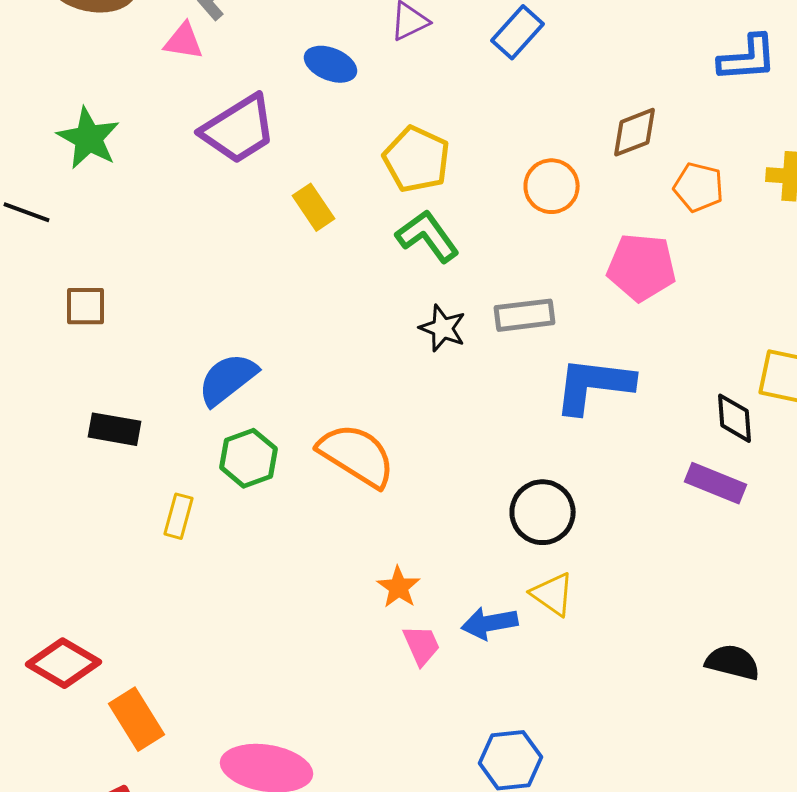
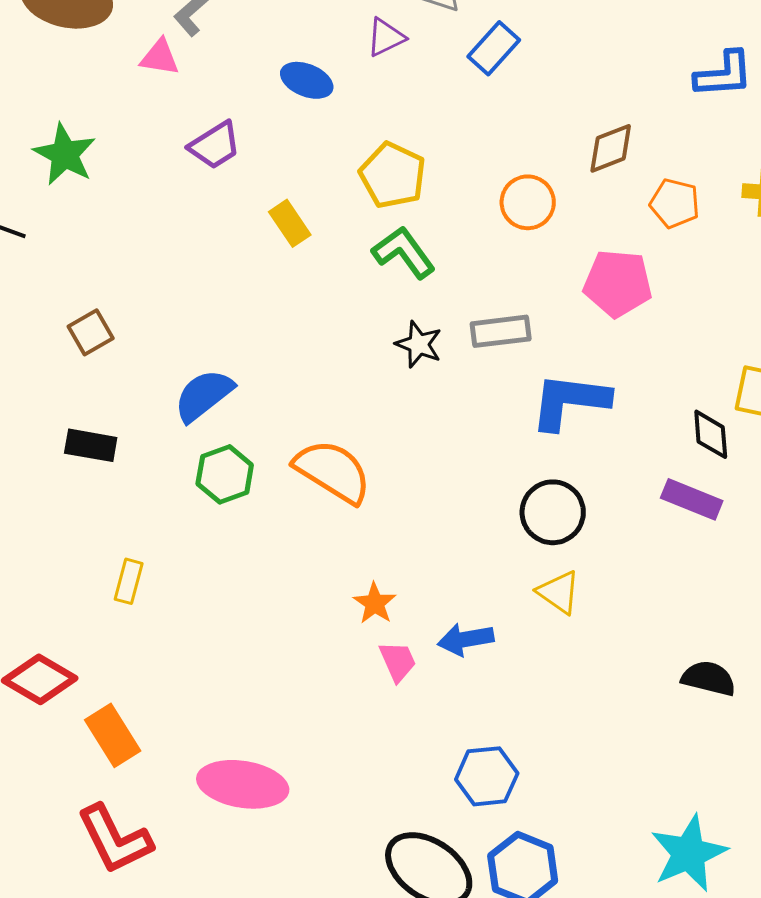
purple trapezoid: (238, 129) -> (215, 145), size x0.7
brown square: (86, 306) -> (91, 332), moved, turned -30
black circle: (542, 512) -> (553, 512), moved
yellow rectangle: (178, 516) -> (129, 581), moved
yellow triangle: (552, 594) -> (559, 592), moved

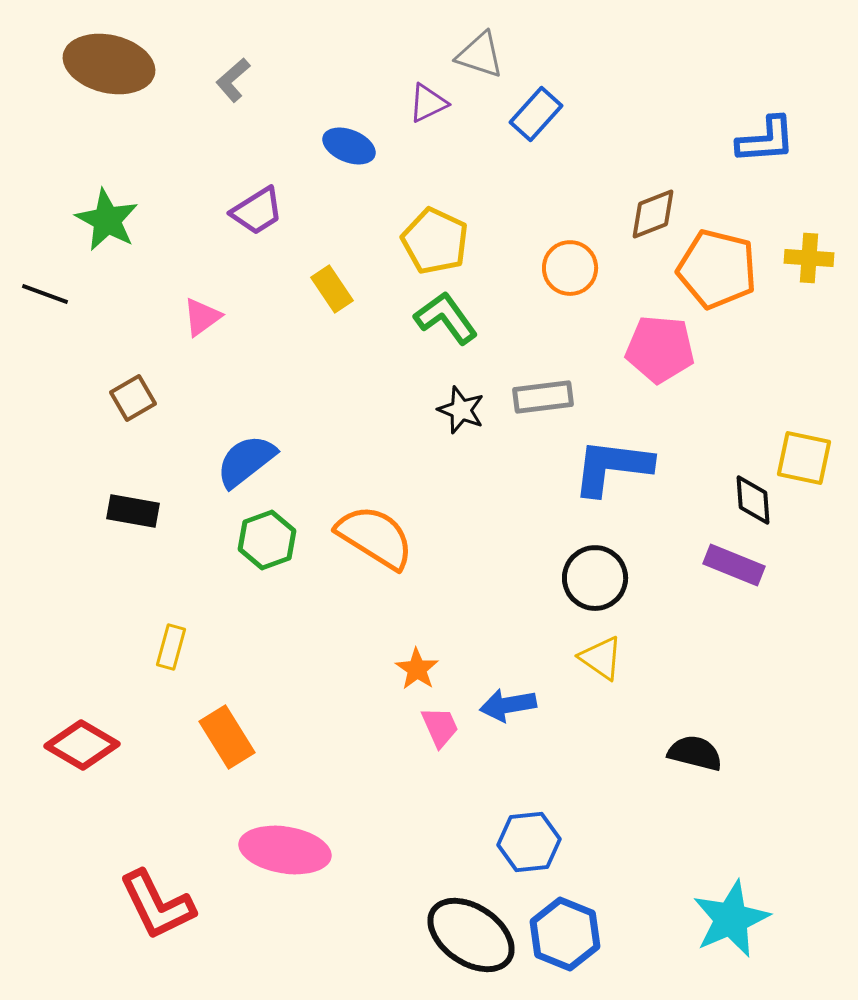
pink triangle: (160, 57) -> (202, 317), moved, turned -45
orange pentagon: (675, 203) -> (717, 269), size x1.6
black semicircle: (709, 678) -> (695, 753), moved
orange rectangle: (113, 735) -> (227, 737), moved

